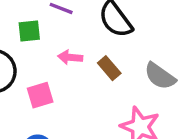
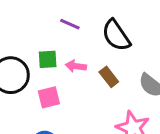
green square: (29, 31) -> (48, 59), moved

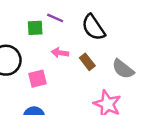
green square: (48, 59) -> (35, 28), moved

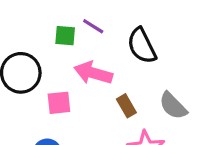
pink arrow: (60, 53) -> (93, 73), size x1.6
brown rectangle: (87, 62) -> (126, 106), moved

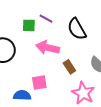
pink square: (59, 103) -> (39, 83), moved

